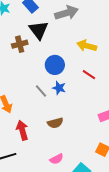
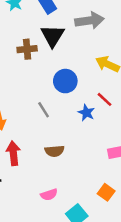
blue star: (59, 88) -> (86, 113), moved

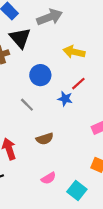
red line: (104, 99) -> (78, 84), turned -72

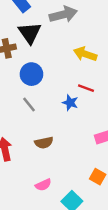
blue circle: (40, 75) -> (31, 74), moved
red line: (78, 84) -> (86, 88), turned 56

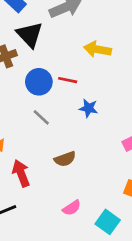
red line: (86, 88) -> (68, 80), moved

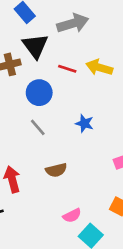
red line: (68, 80) -> (67, 69), moved
pink semicircle: (72, 208) -> (72, 216), moved

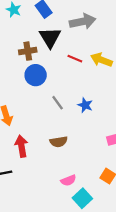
blue circle: (39, 93) -> (36, 75), moved
gray line: (38, 127) -> (58, 103), moved

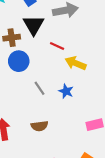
yellow arrow: (101, 60) -> (76, 63), moved

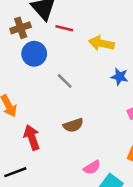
red line: (57, 46) -> (64, 28), moved
blue star: (66, 91) -> (120, 77), moved

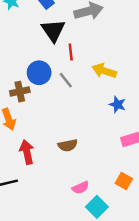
brown cross: (21, 28) -> (20, 92), moved
red line: (64, 28) -> (71, 52), turned 63
gray line: (65, 81) -> (66, 80), moved

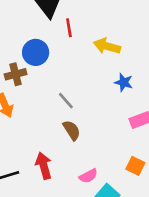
gray line: (66, 80) -> (66, 101), moved
brown semicircle: (68, 145) -> (72, 130), turned -108
red arrow: (27, 152) -> (44, 166), moved

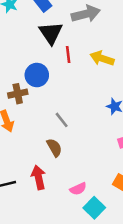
yellow arrow: (107, 46) -> (102, 58), moved
brown semicircle: (72, 130) -> (54, 148), moved

